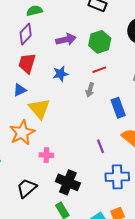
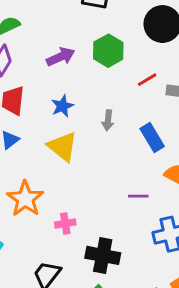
red line: (99, 70) -> (147, 80), moved
yellow triangle: (39, 109) -> (62, 147), moved
purple line: (100, 146) -> (138, 196), turned -56

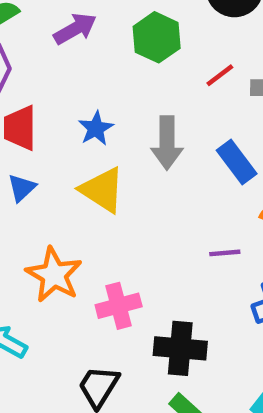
purple arrow: (61, 57) -> (75, 29), moved
gray arrow: (108, 120) -> (167, 143), size x1.6
pink cross: (65, 223) -> (119, 306), size x1.4

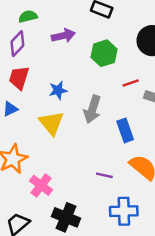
pink cross: (119, 306) -> (41, 185), turned 35

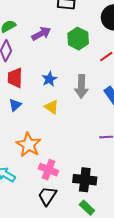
yellow triangle: (51, 123) -> (52, 107), size x0.7
pink cross: (41, 185) -> (48, 170), moved

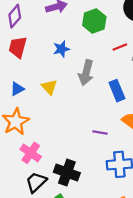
blue star: (49, 79) -> (61, 49), moved
blue triangle: (15, 105) -> (17, 89), moved
black trapezoid: (47, 196) -> (36, 182), moved

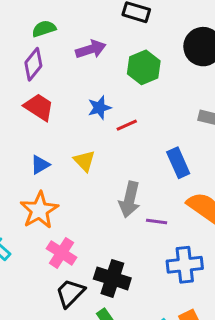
red trapezoid: (18, 47) -> (39, 107), turned 110
red line: (120, 47) -> (127, 125), moved
gray arrow: (86, 73) -> (130, 200), moved

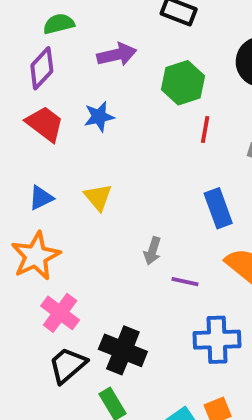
blue star: (99, 108) -> (99, 117), moved
red line: (127, 125) -> (205, 130), moved, turned -60
gray arrow: (130, 200) -> (152, 251), size x0.6

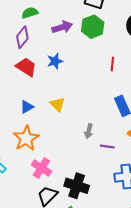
green hexagon: (183, 83) -> (93, 27), moved

